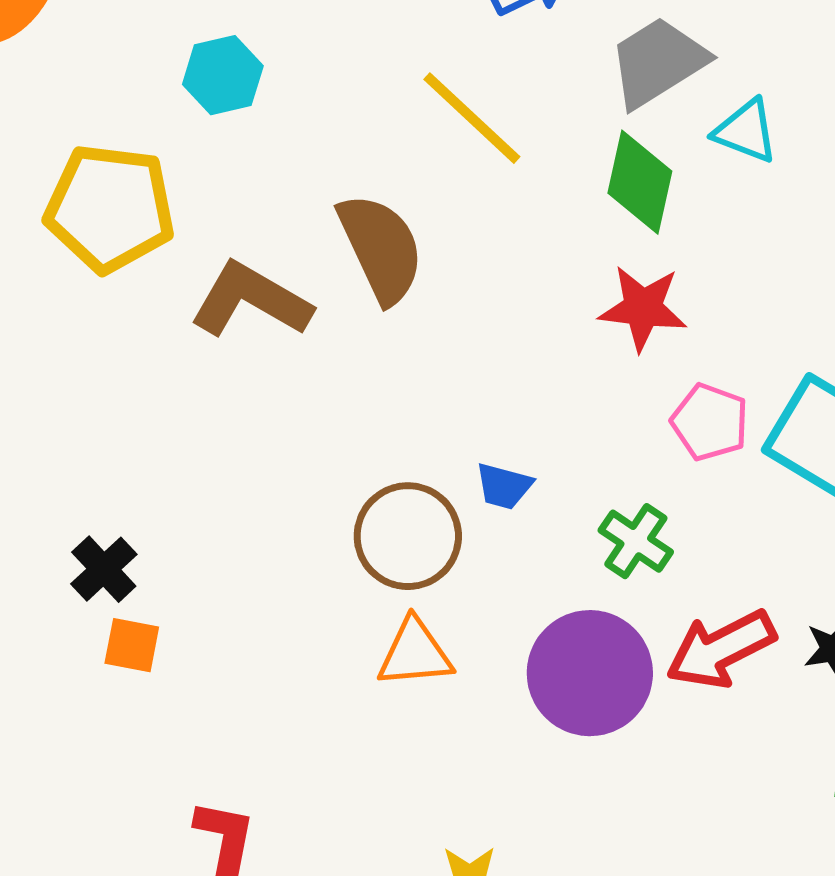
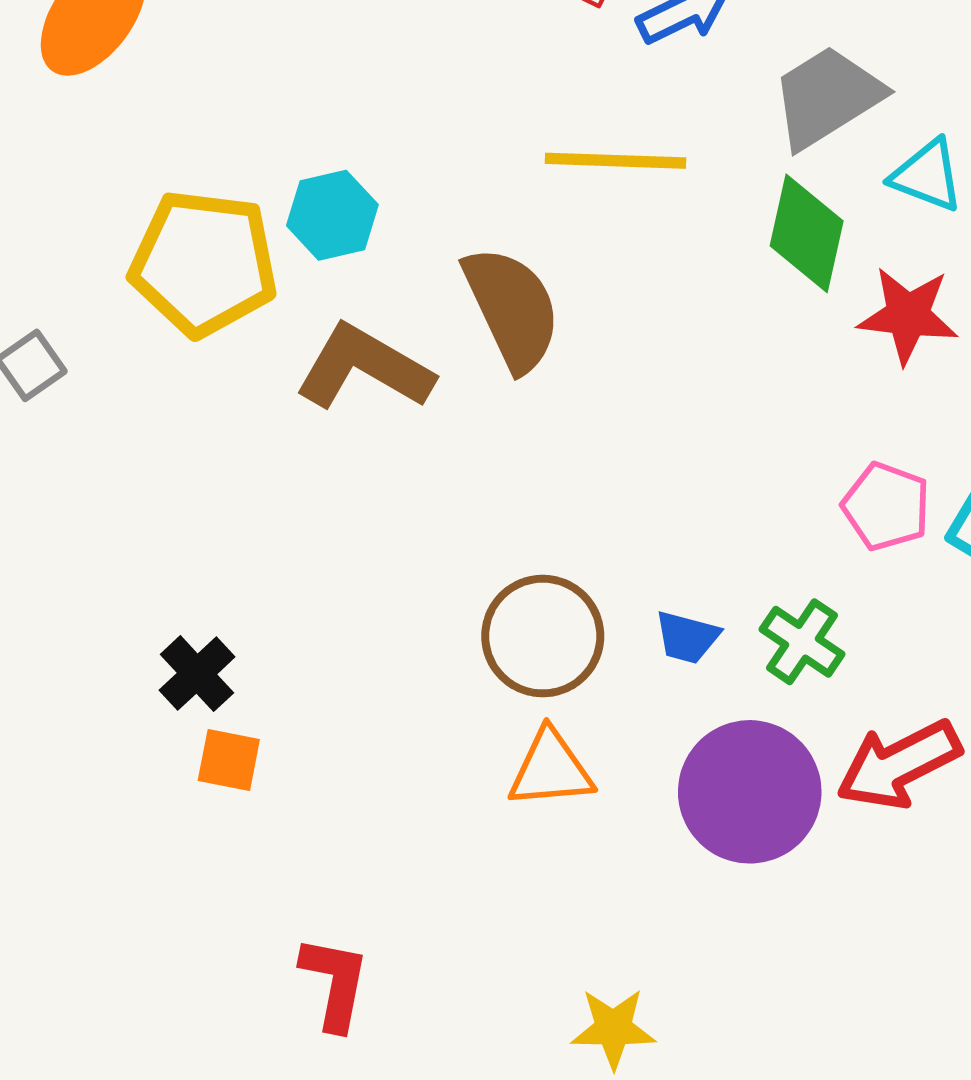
cyan hexagon: (223, 75) -> (332, 215), moved
yellow line: (472, 118) -> (616, 161), turned -41
red star: (643, 308) -> (908, 315), moved
blue trapezoid: (504, 486) -> (687, 637), moved

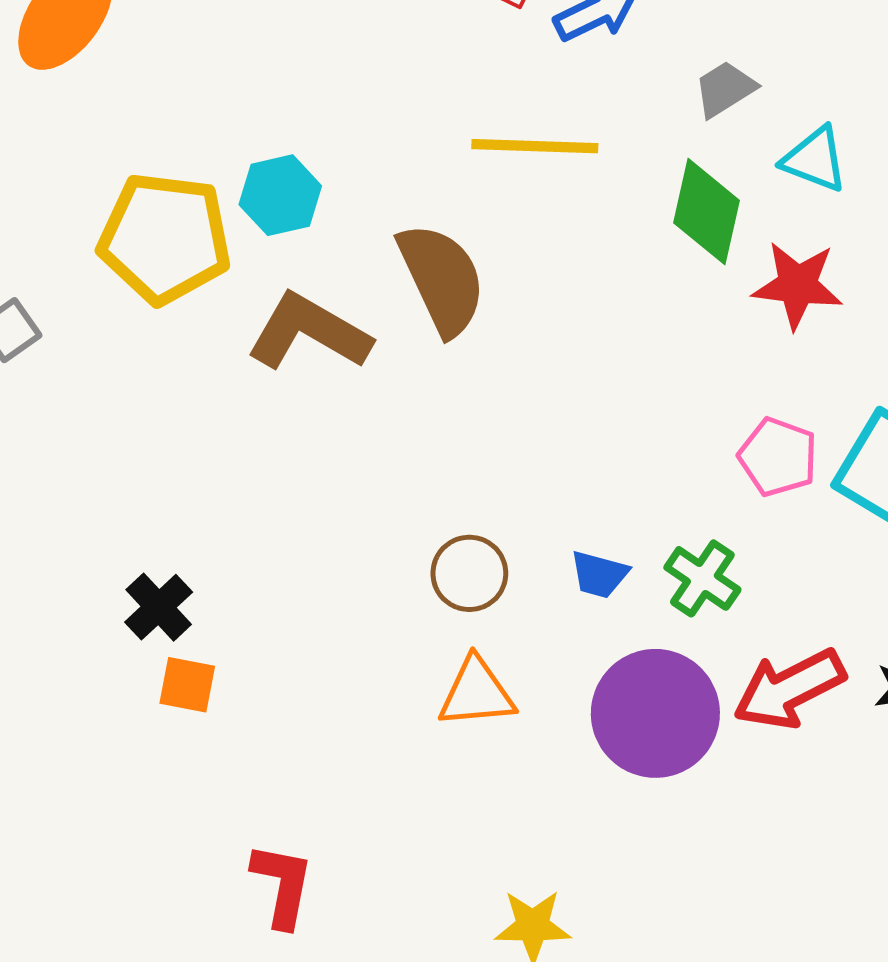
gray trapezoid: (827, 97) -> (725, 89), size x0.6
brown circle: (543, 636) -> (469, 573), size x0.7

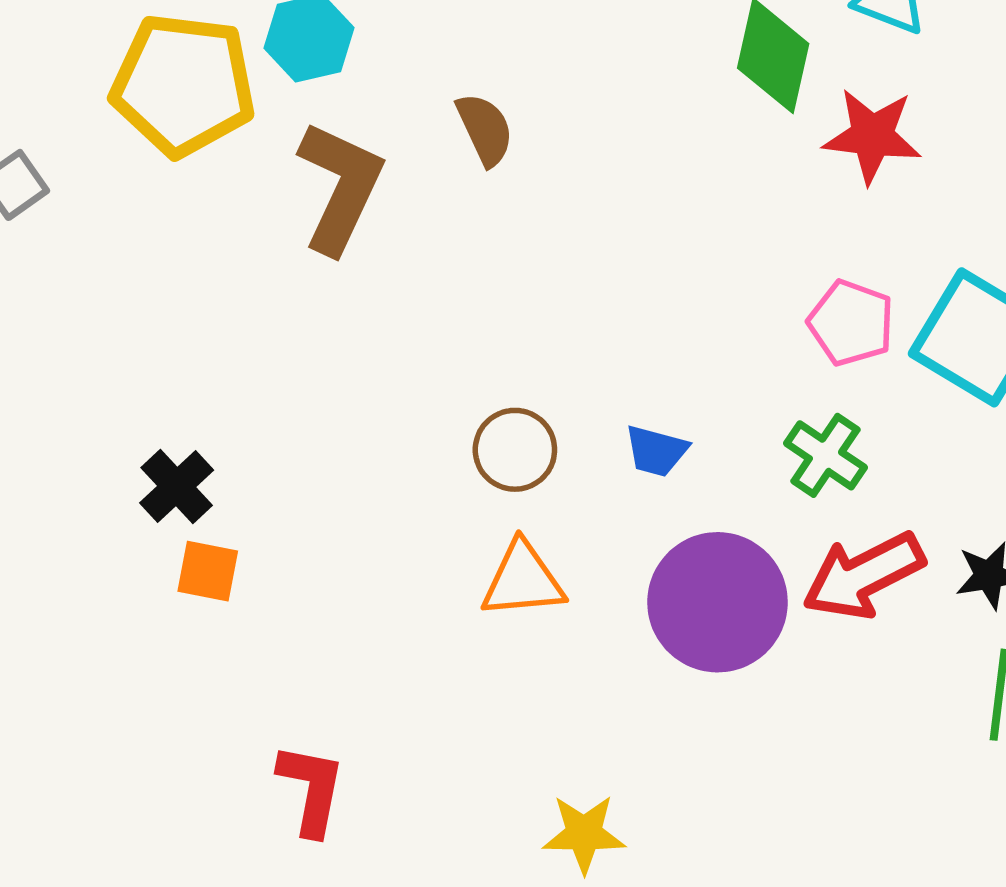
brown semicircle: (442, 279) -> (485, 129), size x0.6
brown L-shape: (309, 332) -> (340, 187), turned 85
green cross: (702, 578) -> (825, 455), moved

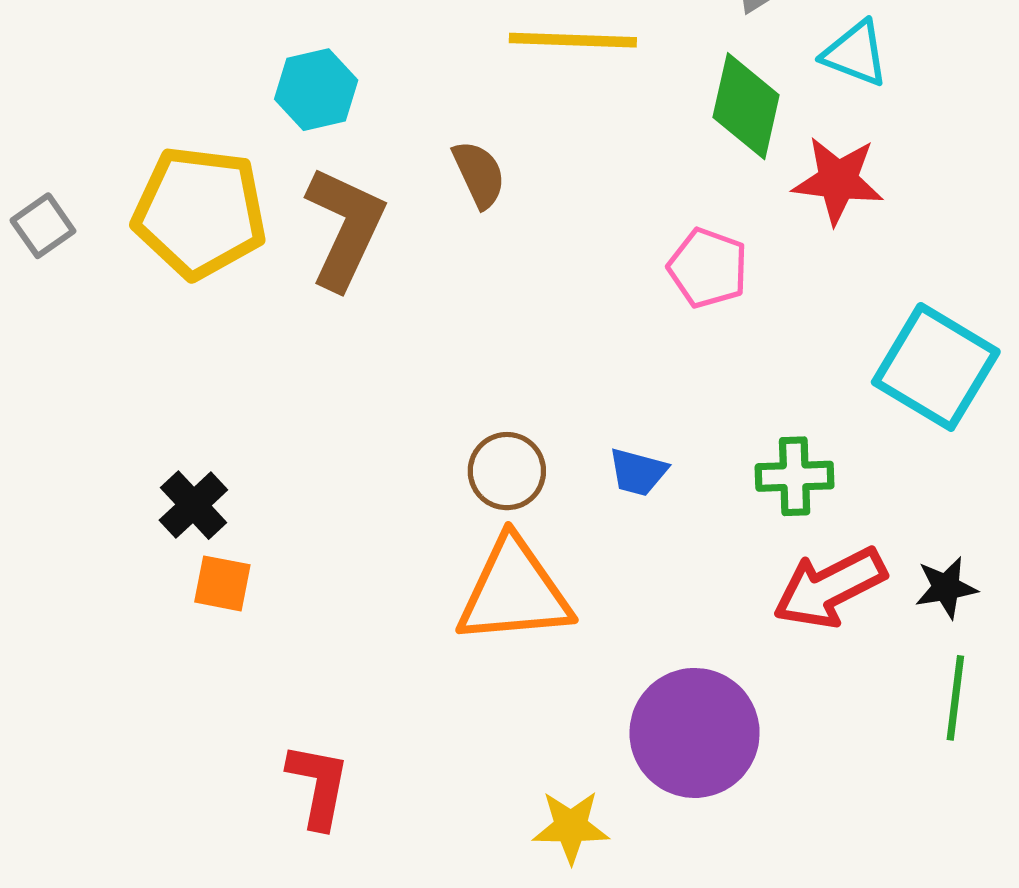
yellow pentagon: (183, 85) -> (200, 212), moved
pink pentagon: (851, 323) -> (708, 268), moved
green cross: (825, 455) -> (795, 476), turned -36
orange triangle: (523, 580) -> (514, 592), size x1.5
purple circle: (718, 602) -> (695, 733), moved

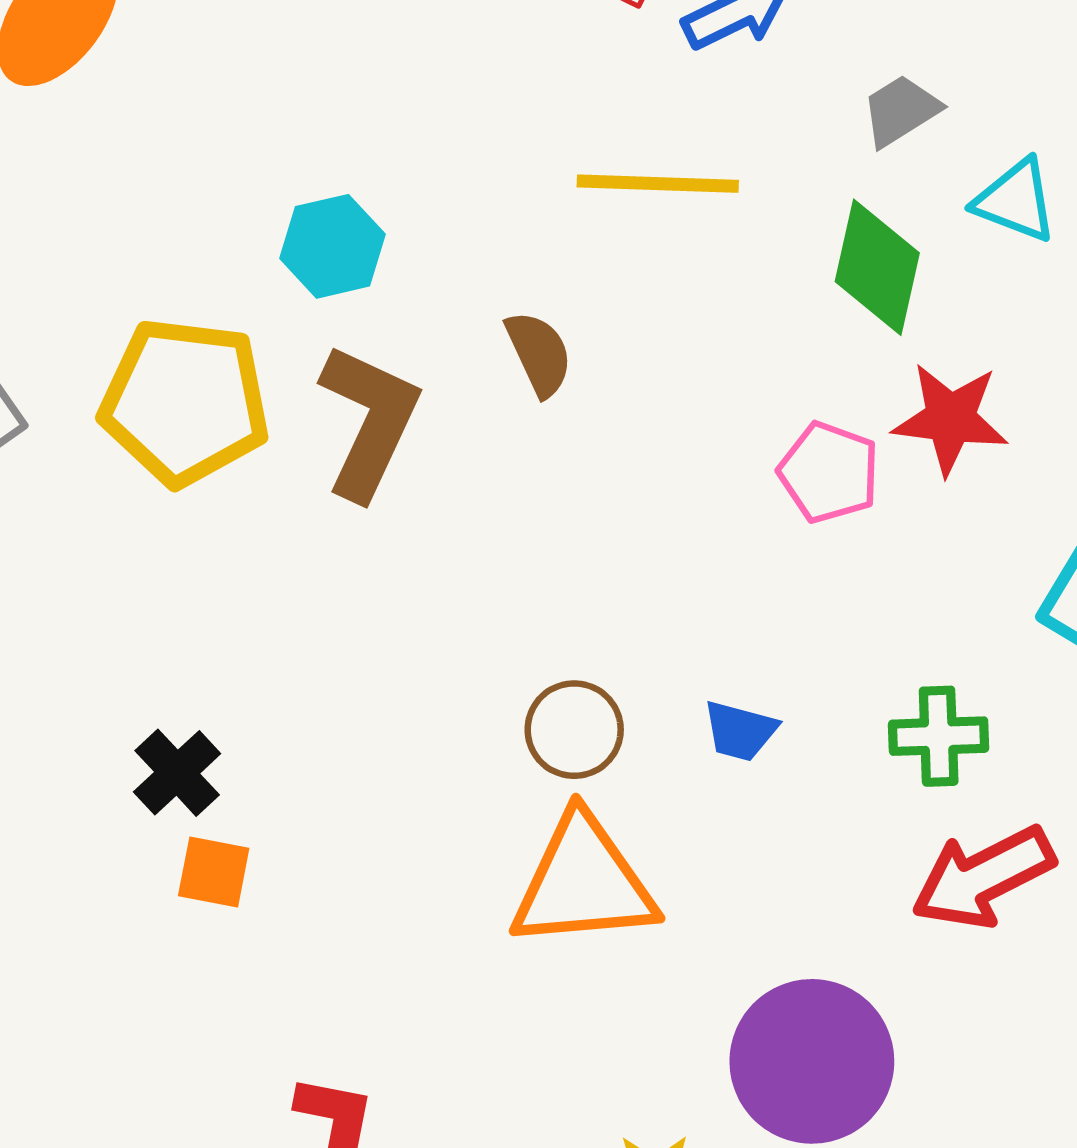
red star: (838, 180) -> (950, 419), moved

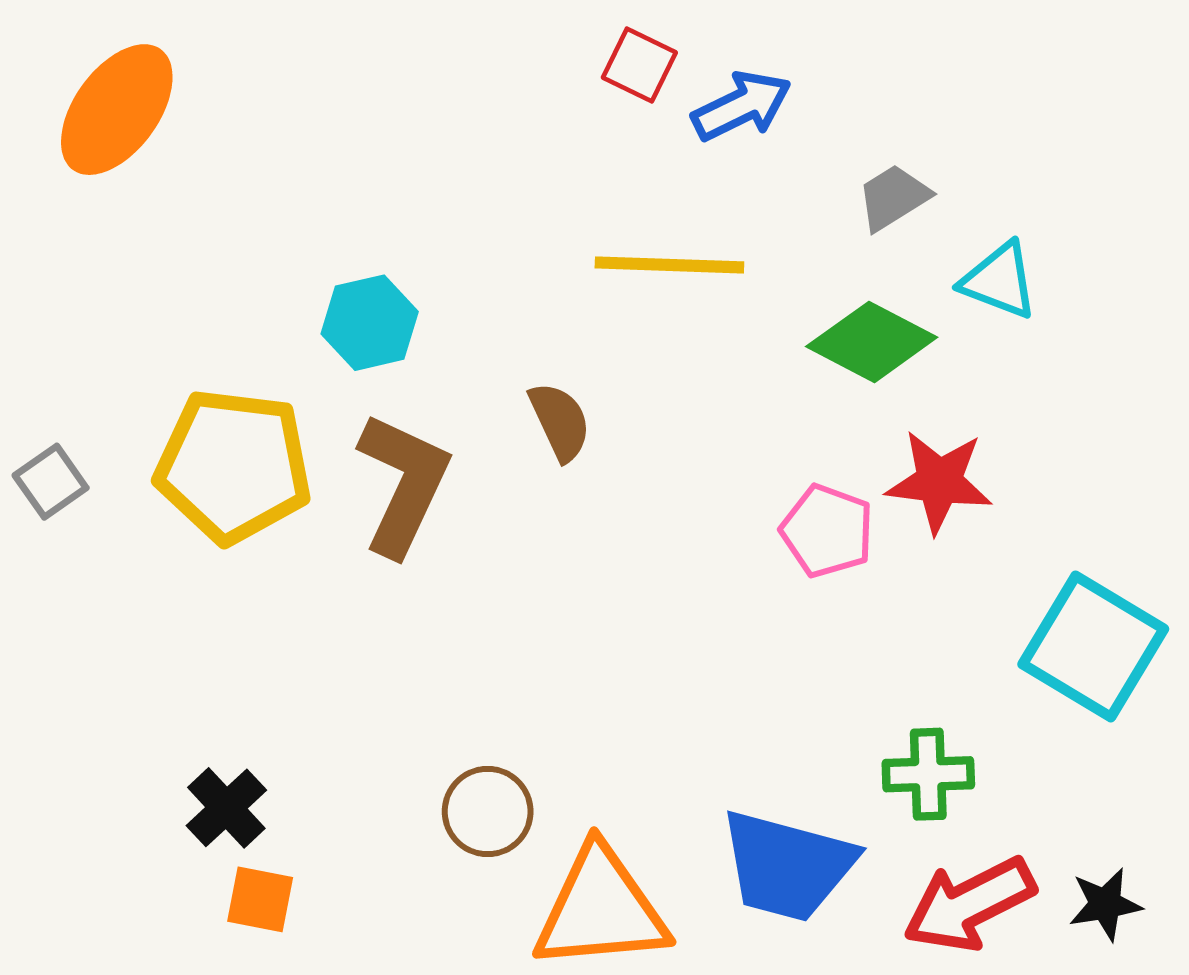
green diamond: (877, 267) -> (872, 342), turned -75
brown circle: (574, 730) -> (488, 811), moved
blue trapezoid: (740, 731) -> (787, 866), moved, size x2.0

